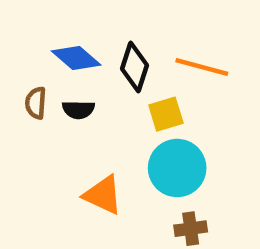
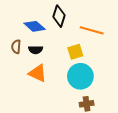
black diamond: (134, 67) -> (59, 16), moved
orange triangle: (103, 195) -> (38, 73), moved

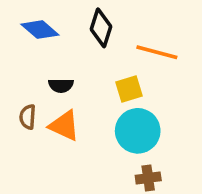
blue diamond: (35, 26) -> (40, 30), moved
brown semicircle: (16, 47) -> (28, 117), moved

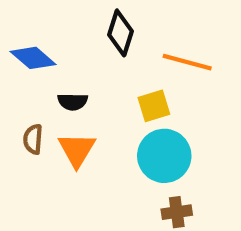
blue diamond: (40, 30) -> (33, 58), moved
orange triangle: (64, 126) -> (77, 150), turned 36

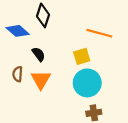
black diamond: (120, 33) -> (43, 15), moved
black semicircle: (73, 102) -> (39, 54), turned -128

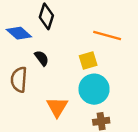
brown semicircle: (18, 74) -> (19, 80), size x1.5
orange triangle: (41, 80) -> (57, 107), moved

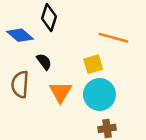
orange triangle: (57, 107) -> (60, 92), moved

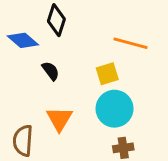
brown semicircle: (20, 84) -> (23, 141), moved
orange triangle: (60, 92) -> (59, 119), moved

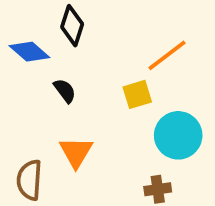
orange line: (130, 43) -> (167, 55), turned -52
cyan circle: (115, 109) -> (178, 135), moved

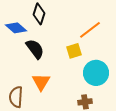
black semicircle: (65, 91) -> (35, 49), size x1.5

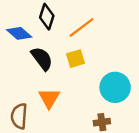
orange line: (90, 30) -> (81, 27), moved
yellow square: (74, 51) -> (75, 59), moved

